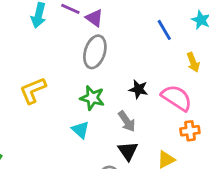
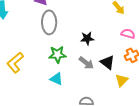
pink semicircle: (177, 98) -> (128, 34), moved, size x0.6
black triangle: (128, 151) -> (107, 62), moved

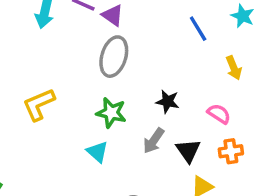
pink semicircle: (128, 34) -> (219, 114), moved
gray arrow: (86, 63) -> (154, 141), turned 70

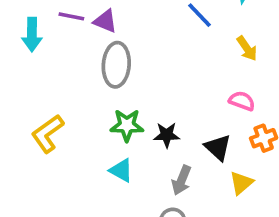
black star: (168, 102) -> (167, 135), moved
gray arrow: (154, 141) -> (182, 180), moved

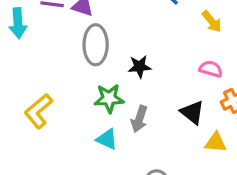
black star: (167, 135) -> (140, 67), moved
gray arrow: (182, 180) -> (139, 119), moved
yellow triangle: (241, 183) -> (216, 142), turned 50

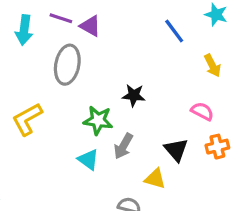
gray ellipse: (96, 45) -> (67, 65), moved
yellow triangle: (216, 142) -> (155, 179), moved

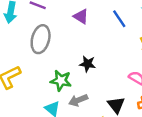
purple triangle: (90, 26) -> (81, 16), moved
gray arrow: (123, 146) -> (78, 100), turned 36

